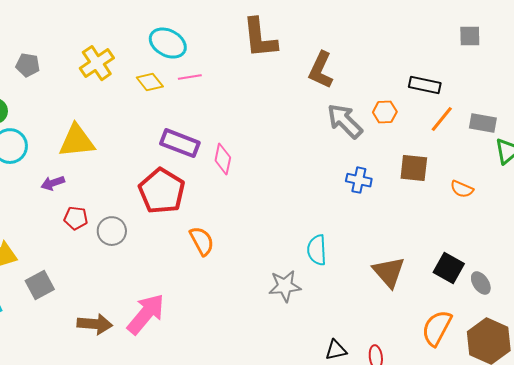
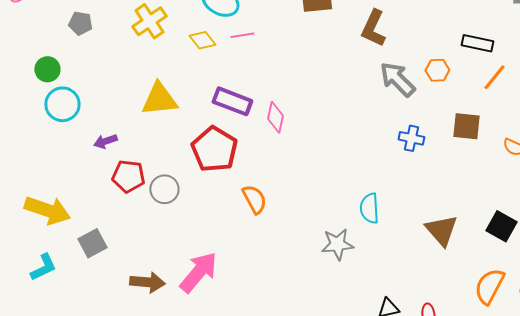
yellow triangle: (77, 141) -> (159, 99), moved
red pentagon: (76, 218) -> (128, 176), size x1.4

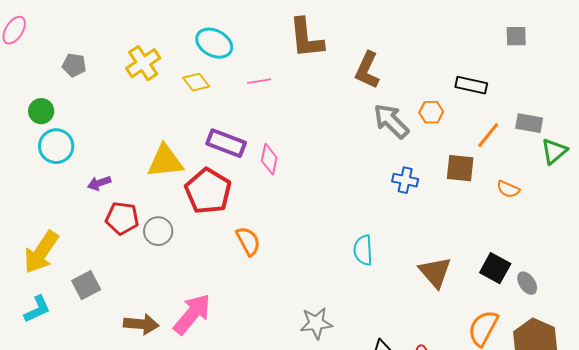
pink line: (242, 35) -> (259, 81), moved
orange line: (494, 77) -> (488, 135), moved
yellow triangle: (159, 99) -> (165, 161), moved
yellow arrow: (47, 210) -> (41, 252), turned 105
gray star: (337, 244) -> (316, 323), moved

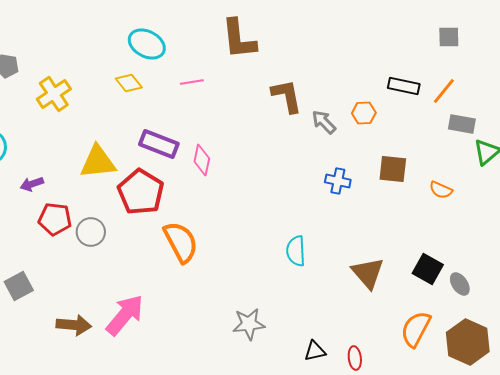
yellow cross: (143, 63) -> (54, 94), moved
brown L-shape: (367, 70) -> (287, 96), moved, turned 144
gray arrow: (391, 121) -> (324, 122), size x0.7
orange line: (488, 135) -> (444, 91), moved
orange semicircle: (248, 241) -> (181, 242), size x1.4

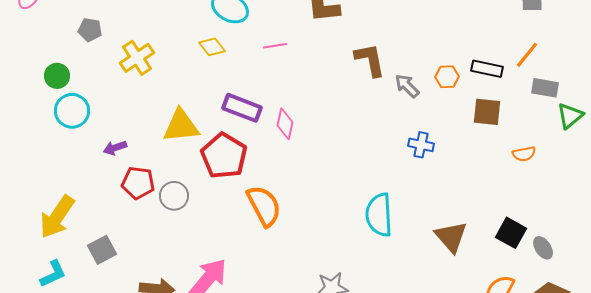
black rectangle: (404, 86) -> (487, 69), moved
brown square: (393, 169) -> (487, 112), moved
orange semicircle: (441, 190) -> (524, 154), turned -35
cyan semicircle: (296, 251) -> (379, 215), size x1.4

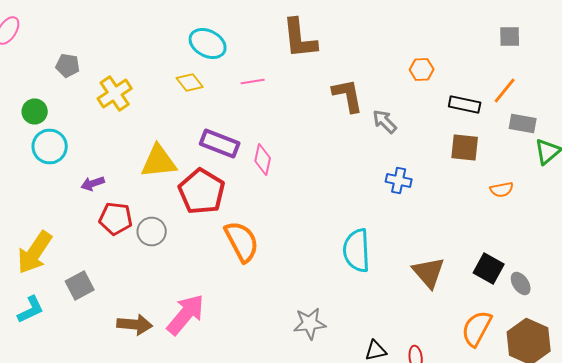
orange hexagon: (447, 77) -> (422, 70), moved

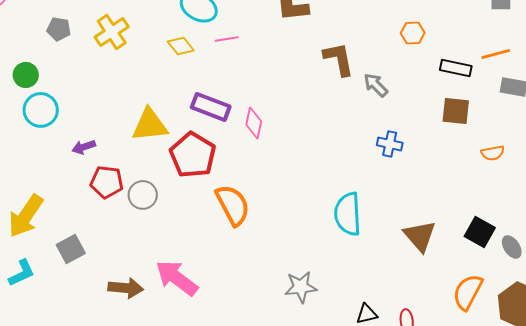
pink line: (253, 82) -> (227, 39), moved
orange line: (505, 90) -> (496, 54), turned 36
yellow cross: (115, 94) -> (112, 32), moved
pink arrow: (186, 314) -> (177, 278), turned -93

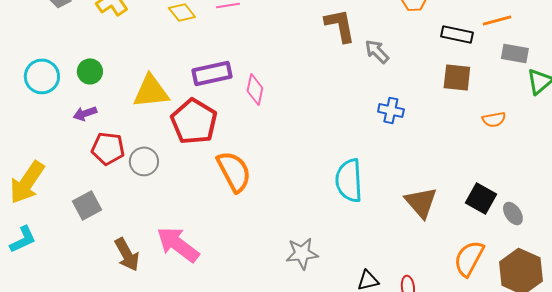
green circle: (26, 75) -> (90, 71), moved
purple rectangle: (211, 107) -> (212, 73), turned -33
gray square: (71, 249) -> (87, 205), moved
brown arrow: (126, 288) -> (127, 254), turned 56

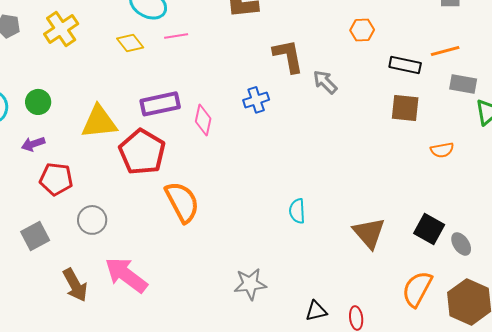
blue cross: (391, 110) -> (256, 100), moved, turned -30
gray circle: (144, 161) -> (92, 220), moved
cyan semicircle: (349, 180) -> (297, 211), size x0.6

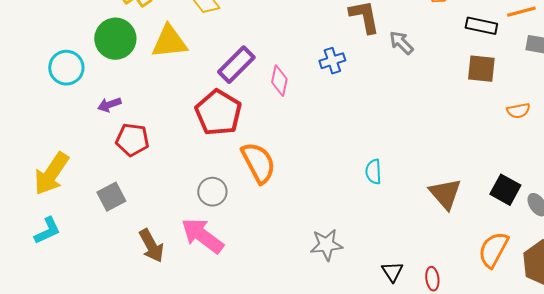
green circle: (38, 102) -> (115, 39), moved, size x1.6
purple rectangle: (160, 104) -> (236, 65), turned -33
yellow triangle: (99, 122) -> (169, 42), moved
gray circle: (92, 220) -> (212, 192), moved
black triangle: (316, 311) -> (392, 272), turned -50

